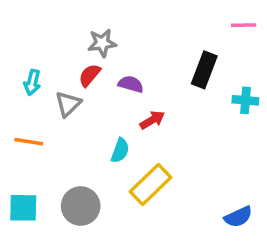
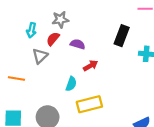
cyan arrow: (32, 82) -> (31, 30), moved
yellow rectangle: (151, 185) -> (89, 104), turned 30

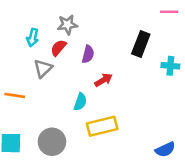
purple semicircle: (78, 44) -> (88, 54), turned 88

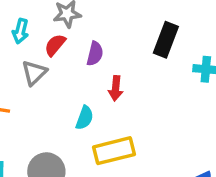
red arrow: (103, 80) -> (116, 88), turned 126

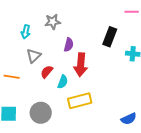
red semicircle: (55, 45) -> (47, 72), moved
red arrow: (116, 88) -> (81, 65), size x1.6

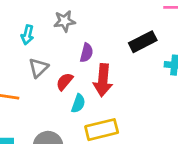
black rectangle: (110, 37) -> (143, 42), turned 42
red semicircle: (47, 72) -> (65, 82), moved

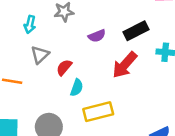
purple semicircle: (86, 53) -> (97, 36), moved, turned 54
red arrow: (103, 80) -> (125, 65), moved, turned 36

